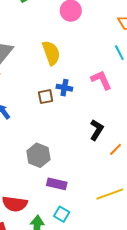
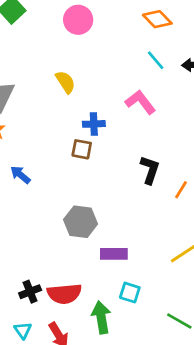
yellow semicircle: (51, 53) -> (65, 82), size x0.7
brown square: (46, 97) -> (82, 149), moved, turned 35

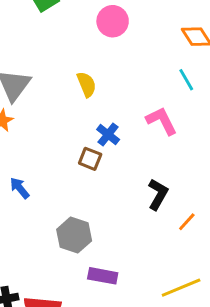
blue cross: (94, 124) -> (108, 135), turned 30
blue arrow: (20, 175) -> (20, 188), moved

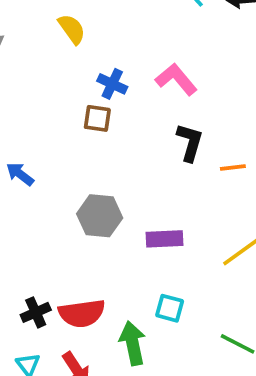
pink L-shape: (162, 121) -> (176, 79), moved
orange line: (187, 222) -> (233, 168), turned 54
purple rectangle: (103, 276) -> (165, 239), moved

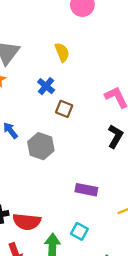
blue cross: (112, 84) -> (46, 86), moved
gray hexagon: (100, 216) -> (41, 146), moved

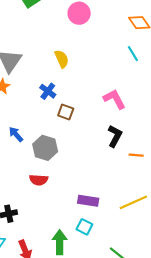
purple rectangle: (86, 190) -> (88, 201), moved
red semicircle: (27, 222) -> (39, 180), moved, size x0.7

